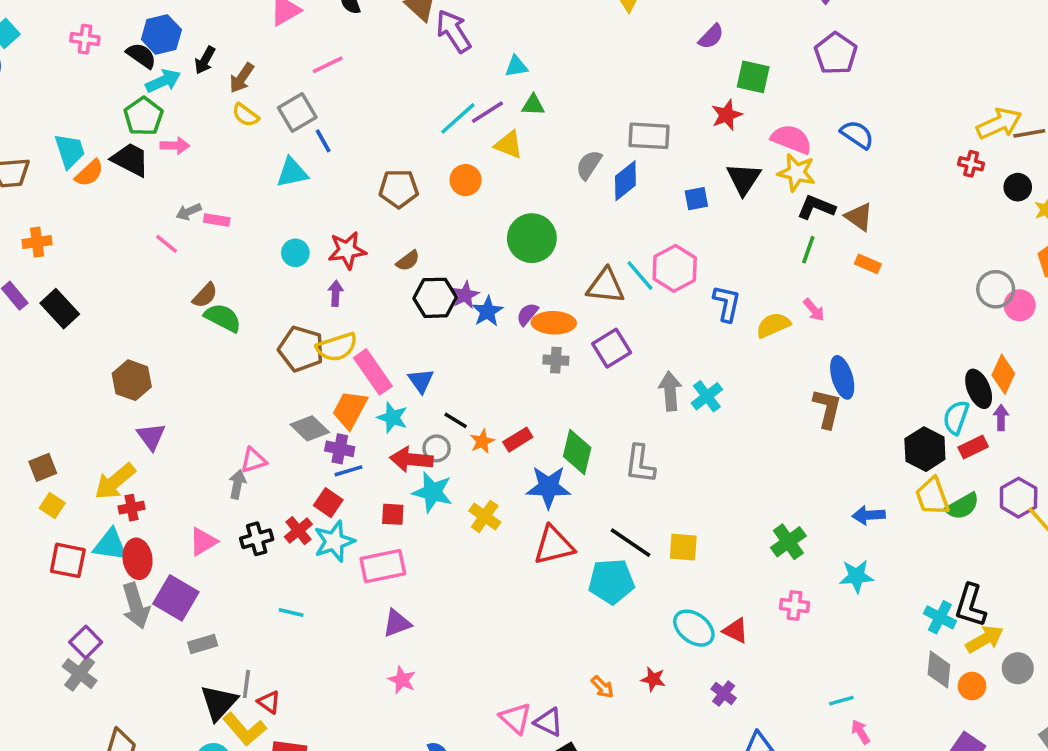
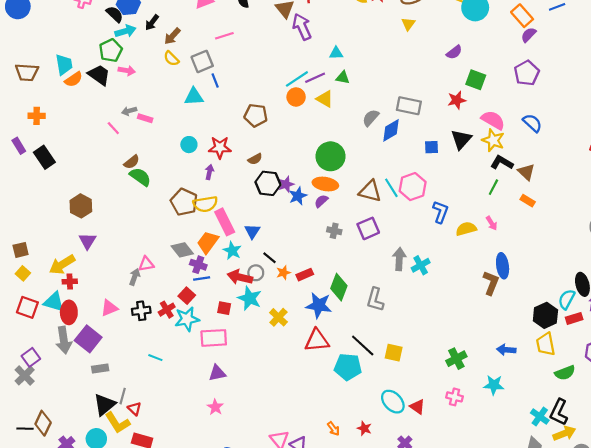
orange circle: (466, 180) -> (296, 97), moved
orange ellipse: (554, 323) -> (325, 184), moved
green semicircle: (962, 506) -> (565, 373), moved

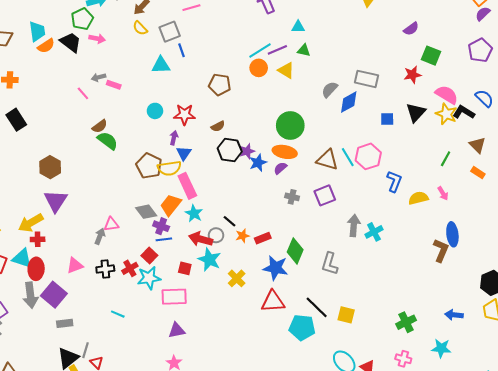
black L-shape: (502, 163) -> (464, 112), moved
blue triangle: (252, 231) -> (184, 153), moved
purple triangle: (88, 241) -> (56, 201), size x1.4

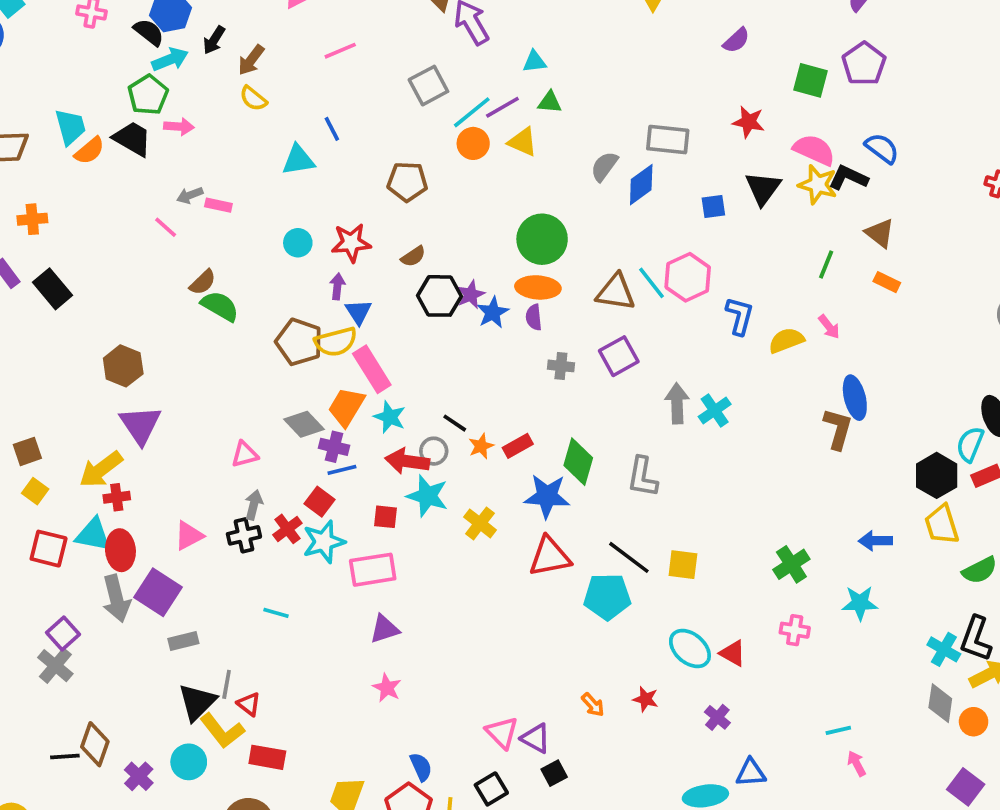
gray square: (170, 32) -> (428, 86), moved
green square: (431, 56) -> (810, 80), moved
red star: (412, 75) -> (749, 122), turned 30
purple semicircle: (280, 168) -> (534, 317), turned -48
gray arrow: (100, 236) -> (254, 505), moved

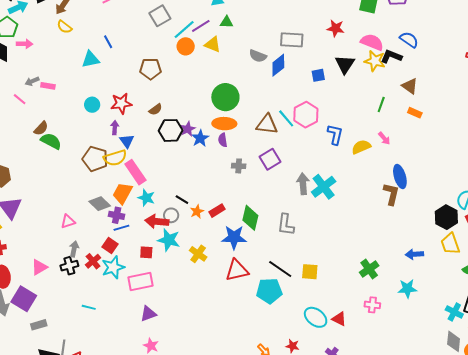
gray semicircle: (604, 166) -> (258, 56), turned -102
cyan cross: (715, 410) -> (324, 187), size x1.4

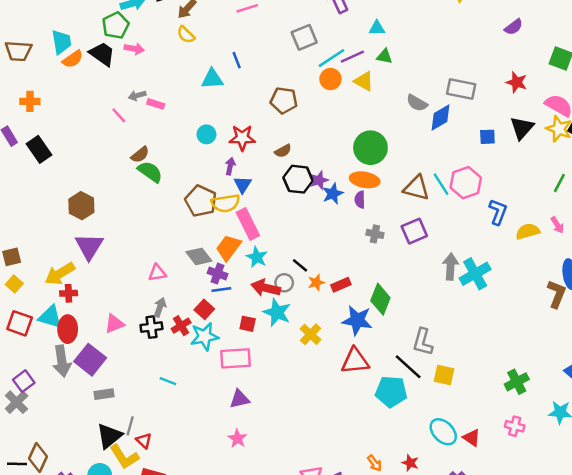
gray L-shape: (286, 225) -> (423, 342), moved

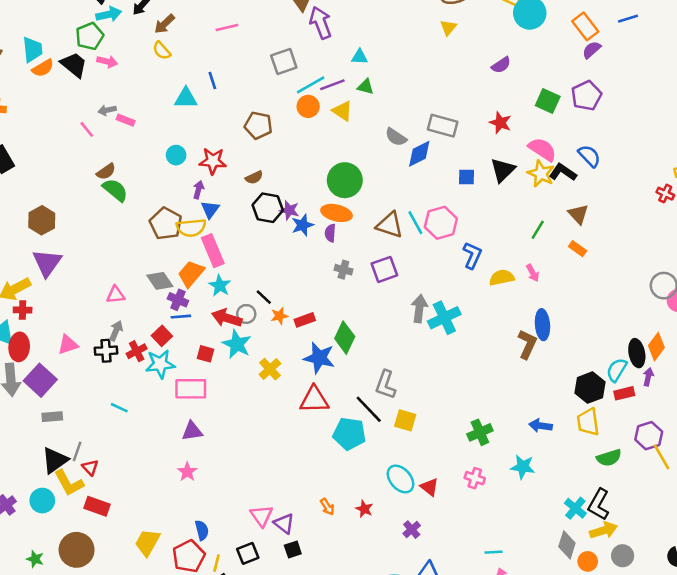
purple star: (319, 180) -> (289, 210), turned 30

